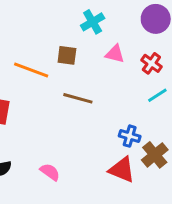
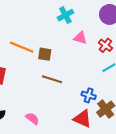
brown square: (67, 55) -> (45, 54), moved
brown line: (78, 98) -> (52, 79), moved

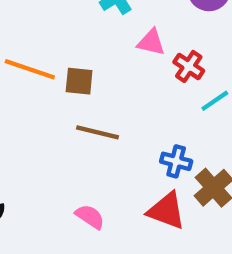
red cross: (105, 45) -> (189, 66), moved
pink semicircle: (32, 118) -> (90, 217), moved

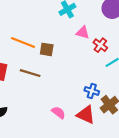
brown line: (97, 132) -> (30, 73), moved
pink semicircle: (90, 217) -> (58, 112), moved

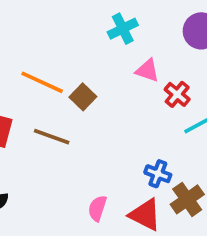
brown square: (47, 49) -> (83, 97), turned 32
pink semicircle: (58, 112) -> (97, 208), turned -112

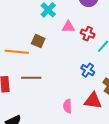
brown square: (83, 97) -> (38, 41), moved
blue cross: (158, 174) -> (88, 70), moved, turned 32

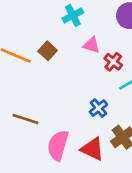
brown line: (31, 78) -> (25, 119), moved
pink semicircle: (67, 106) -> (58, 145), size x1.6

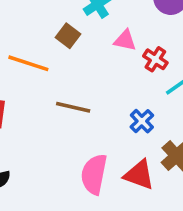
brown square: (48, 51) -> (68, 36), moved
brown line: (25, 119) -> (73, 107), moved

